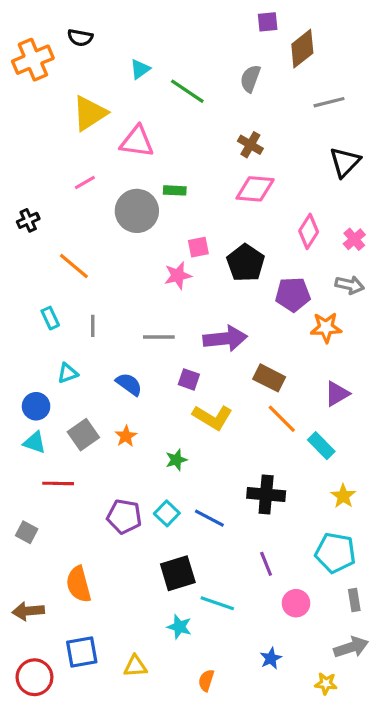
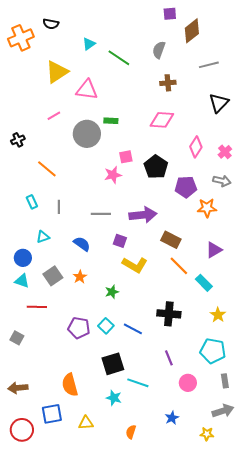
brown cross: (250, 145) -> (168, 83), moved, turned -35
orange semicircle: (79, 584) -> (70, 385), moved

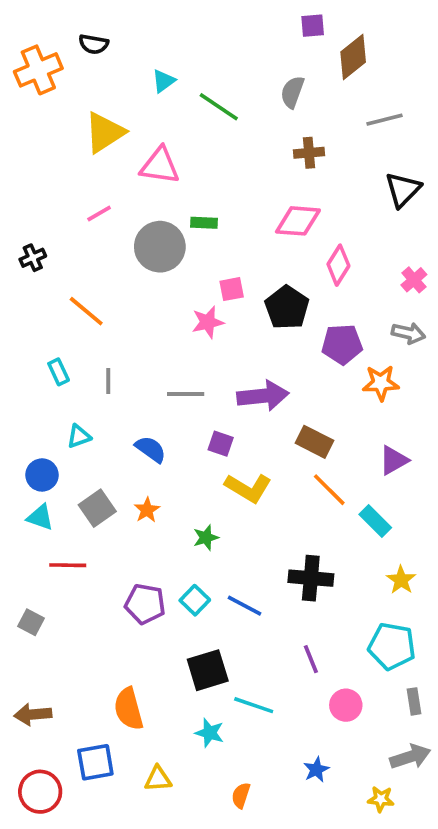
pink diamond: (196, 147) -> (338, 265), moved

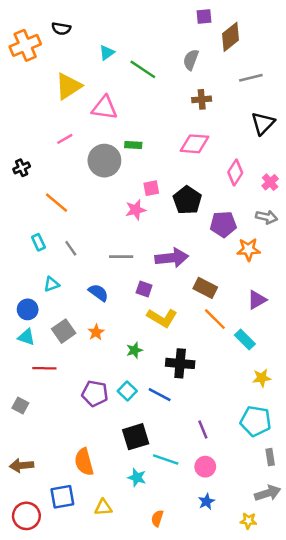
pink diamond: (338, 265) -> (235, 173), moved
gray line: (108, 381) -> (71, 248), turned -35
black cross: (311, 578) -> (180, 363), moved
yellow star: (401, 580) -> (262, 378), turned 30
pink circle: (346, 705) -> (205, 467), moved

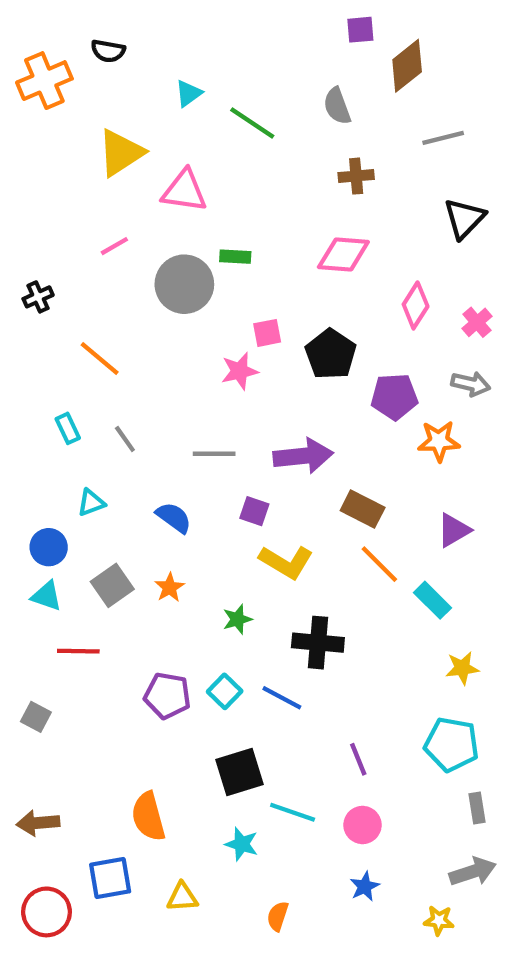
gray semicircle: (191, 60) -> (337, 106), turned -40

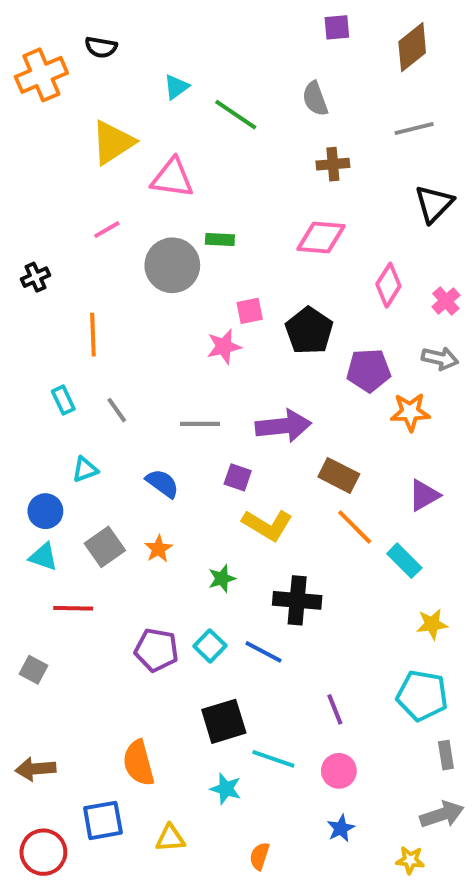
brown diamond: (407, 66) -> (412, 47), moved
orange line: (100, 358) -> (93, 335), turned 48

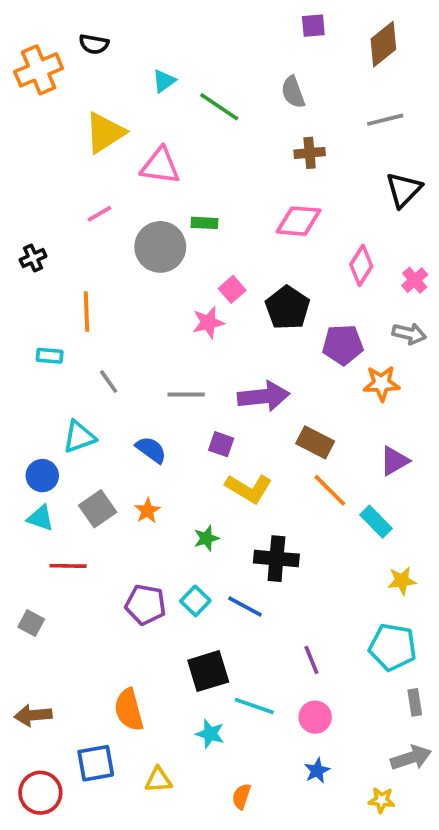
pink square: (250, 311) -> (232, 289), turned -30
cyan rectangle: (63, 400) -> (50, 356), moved, turned -60
cyan triangle: (85, 469) -> (79, 437), size x1.4

